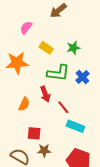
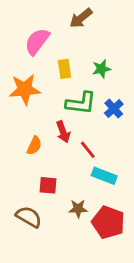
pink semicircle: (26, 28) -> (37, 41), size x1.5
yellow rectangle: (46, 48) -> (64, 69), turned 48
brown star: (44, 150) -> (78, 209), moved

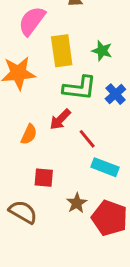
yellow rectangle: (64, 69) -> (62, 51), size x1.5
green star: (101, 69) -> (102, 51), turned 30
red arrow: (63, 132) -> (60, 119), turned 65
brown star: (78, 209) -> (77, 203), turned -30

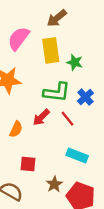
yellow rectangle: (62, 51) -> (51, 50), moved
red line: (87, 139) -> (67, 119), moved

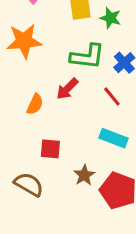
red line: (67, 119) -> (112, 97), moved

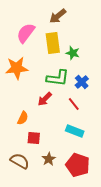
orange semicircle: (35, 104) -> (23, 118), moved
brown star: (84, 175) -> (49, 159), moved

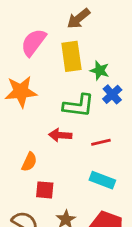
blue cross: (82, 82) -> (112, 94), moved
red arrow: (45, 99) -> (60, 135), turned 49
red line: (74, 104) -> (101, 142), turned -64

